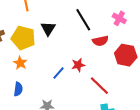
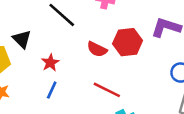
red semicircle: (100, 41) -> (97, 49), moved, turned 56
red star: (78, 65) -> (50, 63), moved

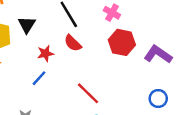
red hexagon: (128, 42) -> (122, 42), moved
red semicircle: (97, 49) -> (73, 43), moved

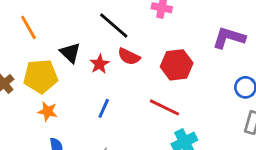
red hexagon: (122, 42) -> (177, 65), moved
red star: (45, 53) -> (100, 64), moved

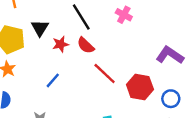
red hexagon: (177, 65) -> (140, 87), moved
red line: (164, 107) -> (105, 73), moved

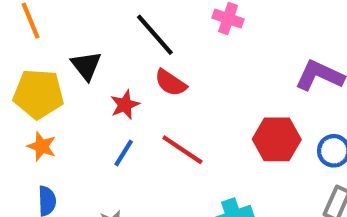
red star: (60, 44) -> (125, 105), moved
red line: (105, 73) -> (182, 150), moved

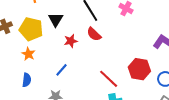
red line: (182, 150) -> (109, 79), moved
blue line: (124, 153) -> (61, 70), moved

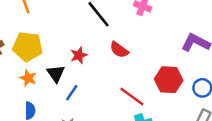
black triangle: (56, 20) -> (56, 74), moved
red semicircle: (94, 34) -> (119, 50), moved

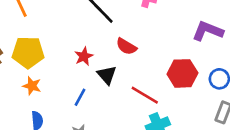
black triangle: (56, 74) -> (107, 75), moved

